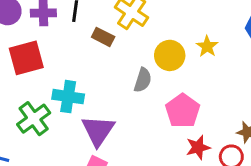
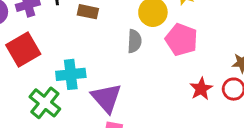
pink pentagon: (183, 111) -> (182, 40), moved

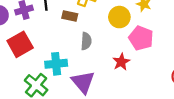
gray semicircle: (134, 41) -> (86, 41), moved
red star: (201, 89) -> (121, 62), moved

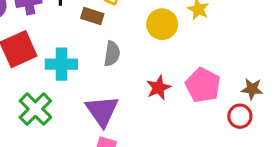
pink pentagon: (141, 38) -> (203, 85), moved
cyan cross: (56, 64) -> (61, 64), moved

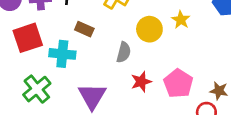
brown rectangle: (92, 16) -> (84, 29), moved
gray semicircle: (112, 54) -> (124, 52), moved

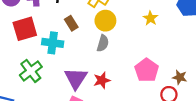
brown rectangle: (84, 29) -> (71, 23), turned 32
yellow circle: (149, 29) -> (105, 21), moved
red star: (141, 82) -> (102, 80), moved

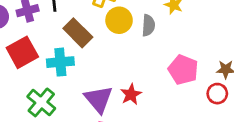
brown rectangle: (71, 23) -> (78, 33), size x1.5
gray semicircle: (103, 43) -> (148, 25), moved

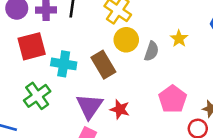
brown rectangle: (78, 33) -> (103, 65), moved
red star: (131, 94) -> (120, 109), turned 30

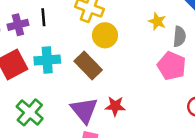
gray semicircle: (151, 51) -> (179, 36), moved
cyan cross: (64, 64) -> (47, 60), moved
pink pentagon: (173, 99) -> (172, 66), moved

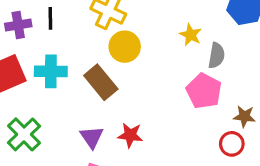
purple triangle: (84, 110) -> (92, 137), size x0.7

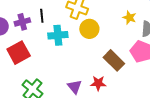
cyan cross: (51, 71) -> (58, 35), moved
brown rectangle: (101, 82) -> (114, 60), moved

